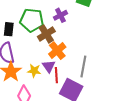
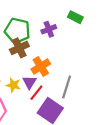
brown cross: (46, 34) -> (19, 48), moved
red line: (56, 75) -> (36, 93), turned 35

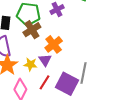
gray line: (67, 87) -> (84, 73), moved
red line: (36, 93) -> (45, 82), moved

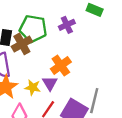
brown cross: (32, 30) -> (22, 44), moved

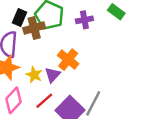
orange cross: (61, 65) -> (68, 60), turned -30

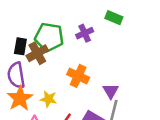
purple triangle: (53, 75) -> (111, 91), moved

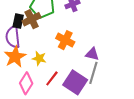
black rectangle: (20, 46) -> (18, 21), moved
purple triangle: (111, 91) -> (92, 54), turned -48

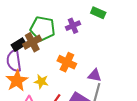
black rectangle: (18, 21) -> (19, 45), turned 48

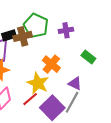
green rectangle: (98, 13) -> (88, 57), moved
yellow star: (41, 82) -> (38, 83), moved, size x1.5

